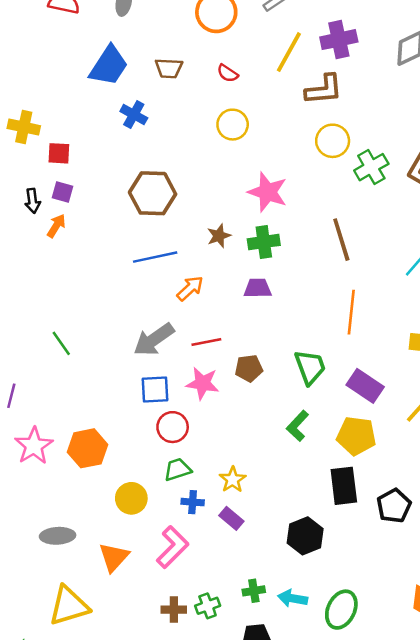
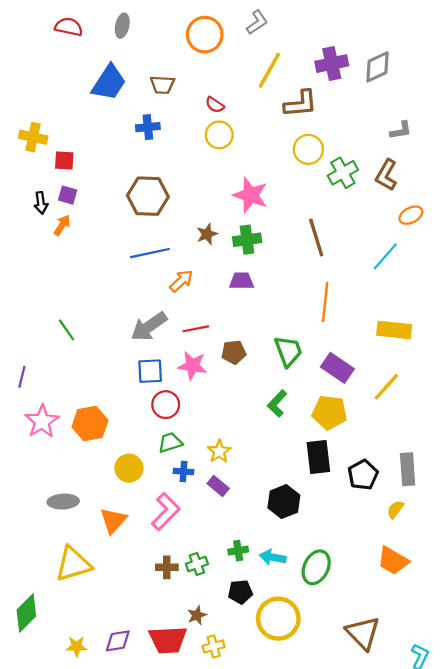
purple cross: (339, 40) -> (332, 64), moved
red semicircle: (228, 73) -> (215, 105), moved
blue cross: (134, 115) -> (148, 127), moved, turned -35

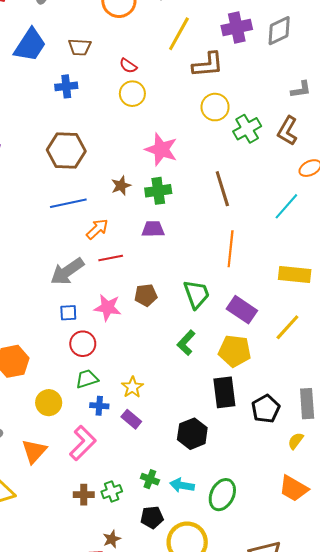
red line: (196, 329) -> (111, 258), moved
blue square: (150, 371) -> (68, 313), size x0.7
green cross: (238, 551) -> (150, 479), turned 30

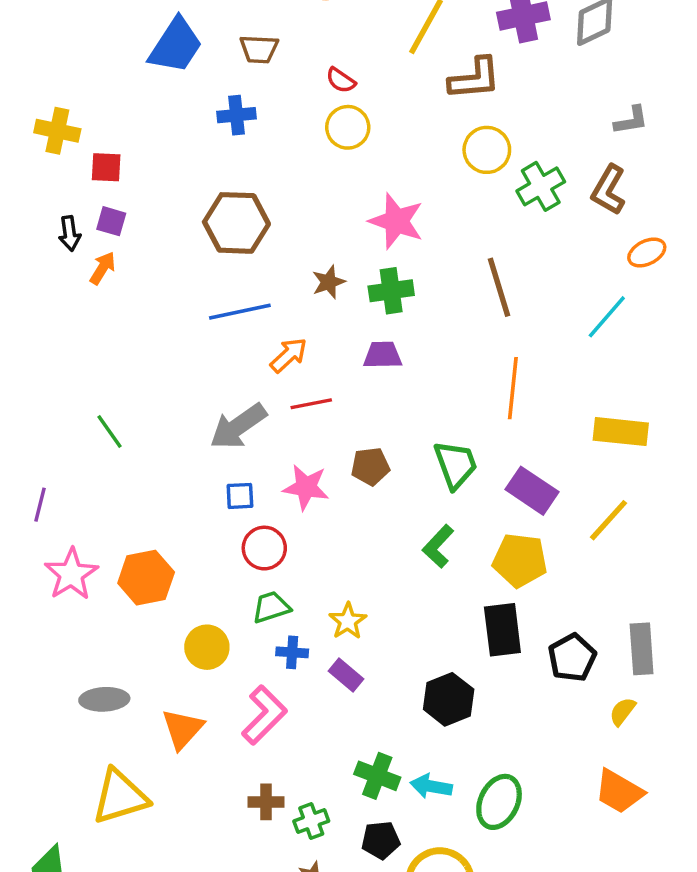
green cross: (150, 479) -> (377, 776), size x1.4
green cross: (112, 492) -> (311, 821), moved

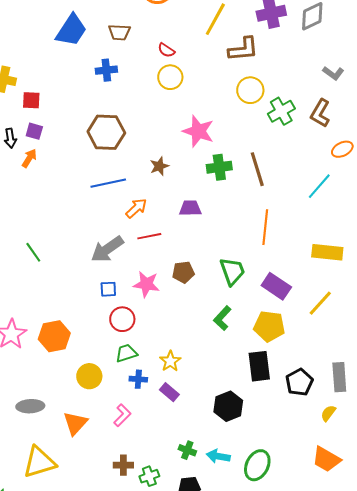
gray L-shape: (631, 120) -> (333, 73), turned 45
green cross: (391, 291) -> (219, 167), moved
pink L-shape: (264, 715) -> (122, 415), size x0.7
green cross: (377, 776) -> (187, 450), size x0.7

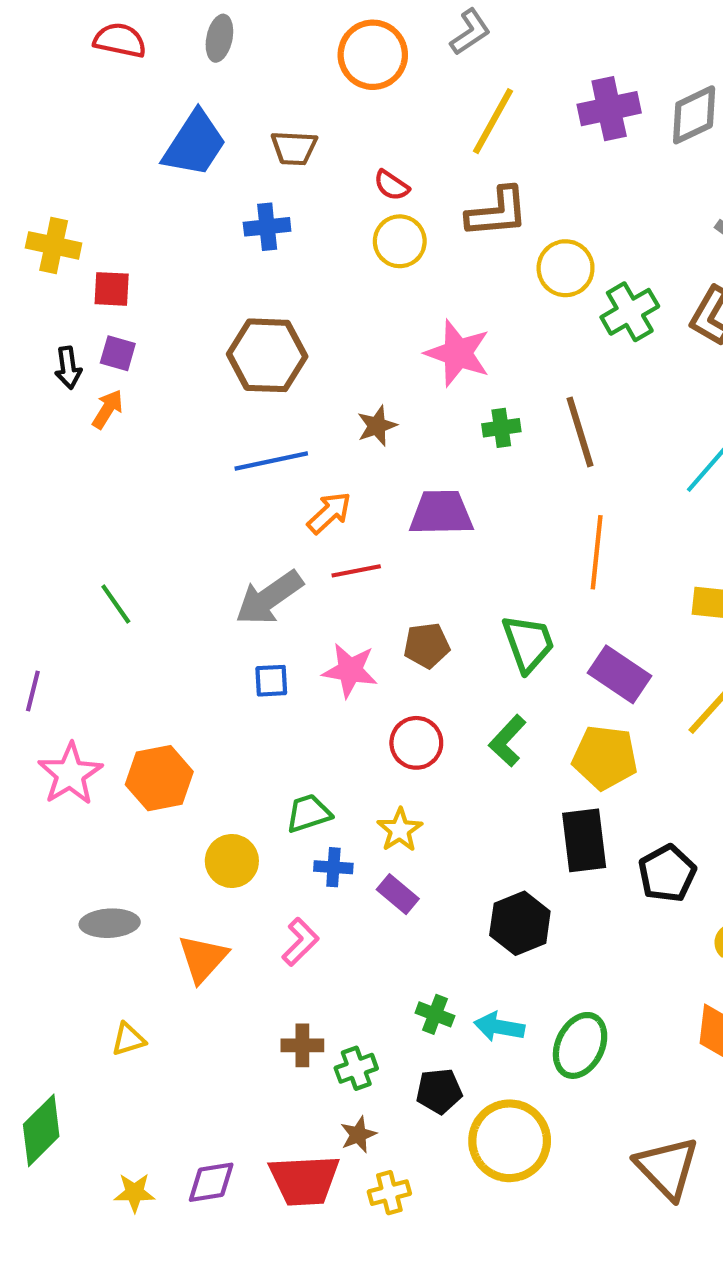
brown L-shape: (243, 49) -> (497, 212), moved
green cross: (219, 167) -> (501, 428), size x0.7
purple trapezoid: (190, 208) -> (441, 513), size x1.4
red circle: (122, 319) -> (416, 743), moved
yellow triangle: (39, 462) -> (128, 1039), size x0.5

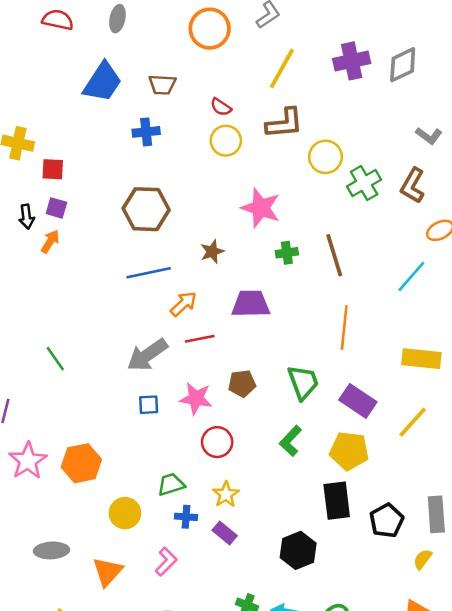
red circle: (416, 743) -> (217, 442), moved

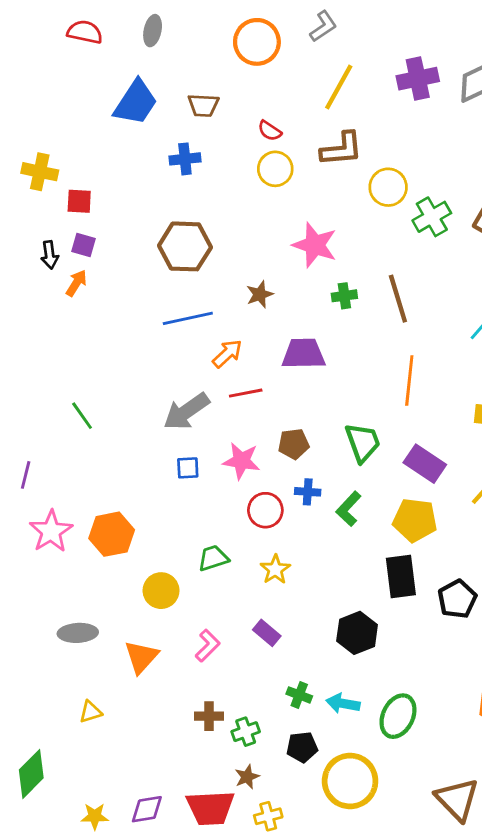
blue cross: (186, 517) -> (308, 492), moved
purple rectangle: (225, 533) -> (267, 633), moved

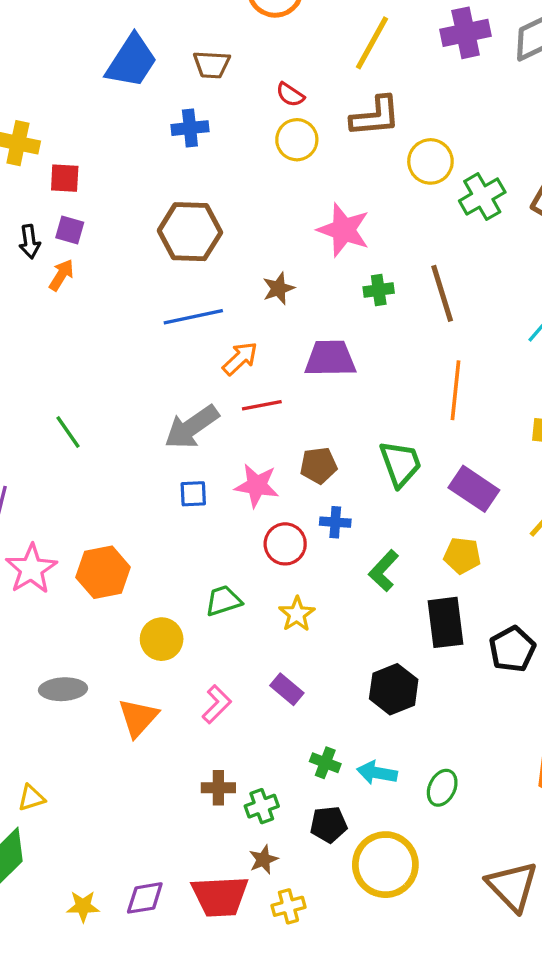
green L-shape: (349, 509) -> (384, 571), moved
yellow pentagon: (415, 520) -> (462, 556), size x0.7
yellow triangle: (90, 712) -> (31, 798), moved
green ellipse: (398, 716) -> (442, 788), size x0.7

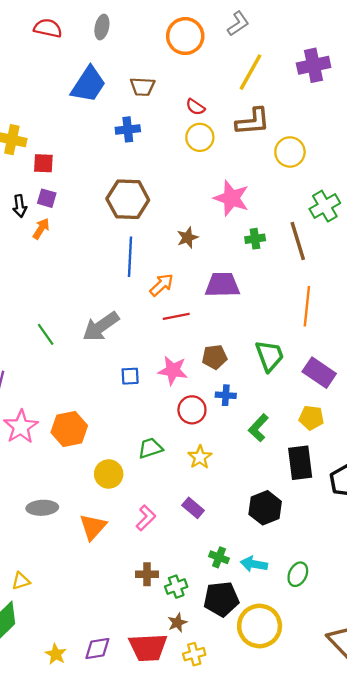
green cross: (482, 197) -> (325, 206), moved
blue line: (193, 317) -> (130, 257), turned -75
gray arrow: (192, 427) -> (101, 327), moved
black pentagon: (329, 825) -> (221, 599), size x1.4
yellow star: (83, 906) -> (56, 654), turned 30

